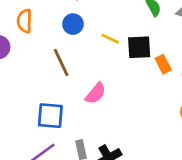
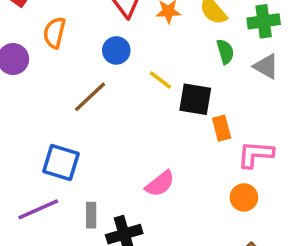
brown line: (61, 63) -> (90, 97), turned 60
pink semicircle: (96, 93) -> (160, 184), moved

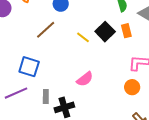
yellow line: (160, 80) -> (83, 37), moved
black square: (195, 99) -> (105, 32), turned 36
orange rectangle: (222, 128) -> (126, 31), moved

